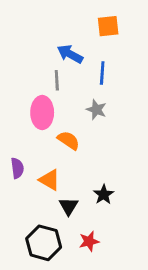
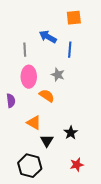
gray line: (57, 80) -> (25, 50), moved
gray star: (96, 110) -> (58, 75), moved
purple semicircle: (17, 168) -> (11, 101), moved
red star: (89, 241) -> (77, 165), moved

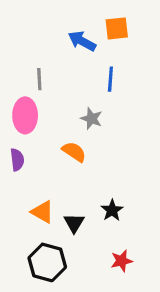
blue arrow: (48, 37) -> (82, 41), moved
pink ellipse: (29, 77) -> (25, 115), moved
orange triangle: (34, 123) -> (42, 212), moved

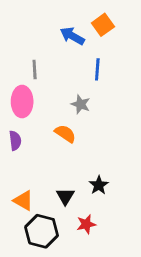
orange square: (117, 28) -> (103, 25), turned -30
orange triangle: (42, 212) -> (23, 201), moved
red star: (122, 261) -> (86, 224), moved

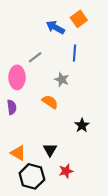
gray line: (35, 69) -> (35, 57), moved, turned 56
black star: (99, 185) -> (82, 125), moved

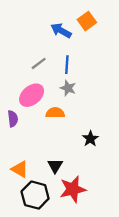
blue line: (74, 53) -> (67, 65), moved
pink ellipse: (17, 77) -> (32, 95), moved, turned 50
orange semicircle: (50, 102) -> (55, 113), turned -35
red star: (66, 171) -> (73, 189), size x1.6

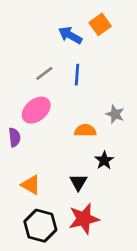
gray star: (68, 88) -> (115, 114), moved
orange semicircle: (55, 113) -> (85, 130), moved
black triangle: (55, 166) -> (78, 182), moved
orange triangle: (20, 169) -> (31, 185), moved

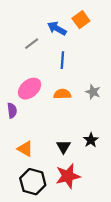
gray line: (44, 73) -> (32, 44), moved
orange semicircle: (85, 130) -> (62, 94), moved
black star: (104, 160) -> (91, 140), moved

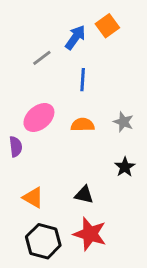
blue arrow: (57, 28) -> (75, 37), turned 96
black star: (91, 140) -> (125, 167), moved
black triangle: (63, 147) -> (84, 195), turned -48
red star: (68, 176) -> (90, 234), turned 30

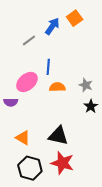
blue line: (83, 80) -> (48, 67), moved
purple semicircle: (16, 147) -> (11, 102), turned 96
black star: (125, 167) -> (91, 106), moved
black triangle: (84, 195) -> (58, 136), size x1.5

